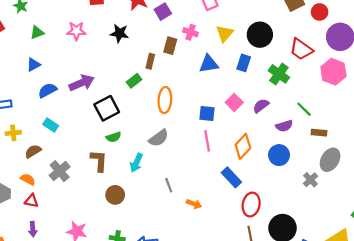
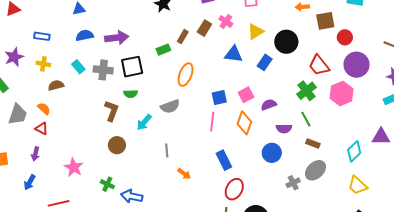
green cross: (279, 74) -> (307, 91), moved
blue square: (207, 113) -> (219, 97), turned -35
orange diamond: (243, 146) -> (244, 123), moved, turned -40
gray cross: (60, 171) -> (103, 70), moved, turned 30

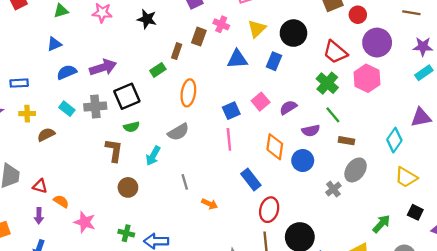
orange semicircle: (44, 109) -> (61, 201), moved
orange diamond: (244, 123) -> (275, 147), moved

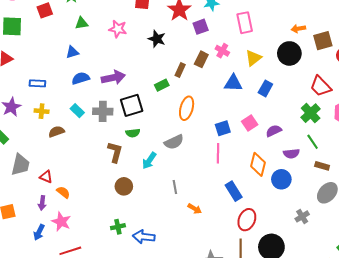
black circle: (293, 33) -> (289, 53), moved
gray cross: (333, 189) -> (302, 216), moved
pink star: (85, 222) -> (61, 222), moved
green cross: (126, 233) -> (118, 227), turned -32

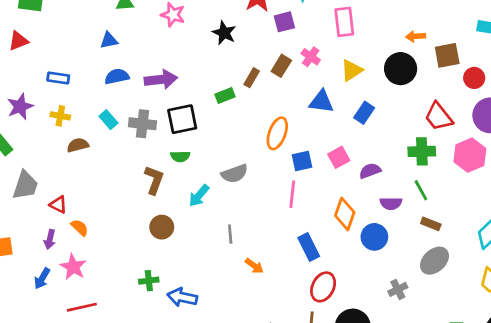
orange ellipse: (187, 108) -> (277, 133), moved
green cross: (311, 113) -> (422, 151), turned 36

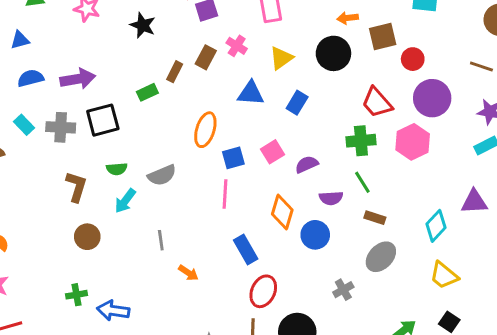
green semicircle: (180, 156) -> (117, 169), moved

